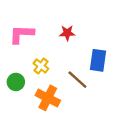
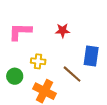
yellow cross: (41, 66) -> (38, 61), turned -32

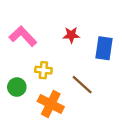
pink L-shape: (20, 32) -> (23, 36), turned 45
blue rectangle: (91, 56) -> (104, 48), moved

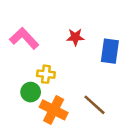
brown line: (82, 85) -> (95, 105), moved
green circle: (17, 87) -> (31, 92), moved

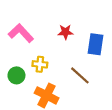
green circle: (31, 92) -> (16, 75), moved
brown line: (95, 105) -> (80, 75), moved

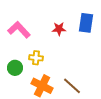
blue rectangle: (96, 44) -> (86, 23), moved
brown line: (80, 75) -> (72, 86), moved

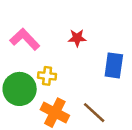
blue rectangle: (86, 23) -> (114, 65), moved
green circle: (15, 68) -> (20, 89), size x1.6

